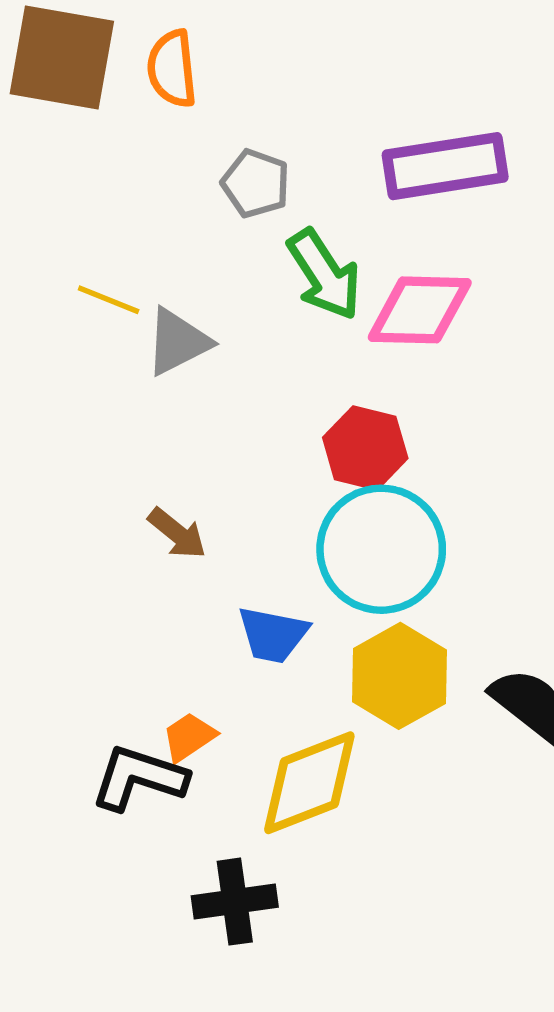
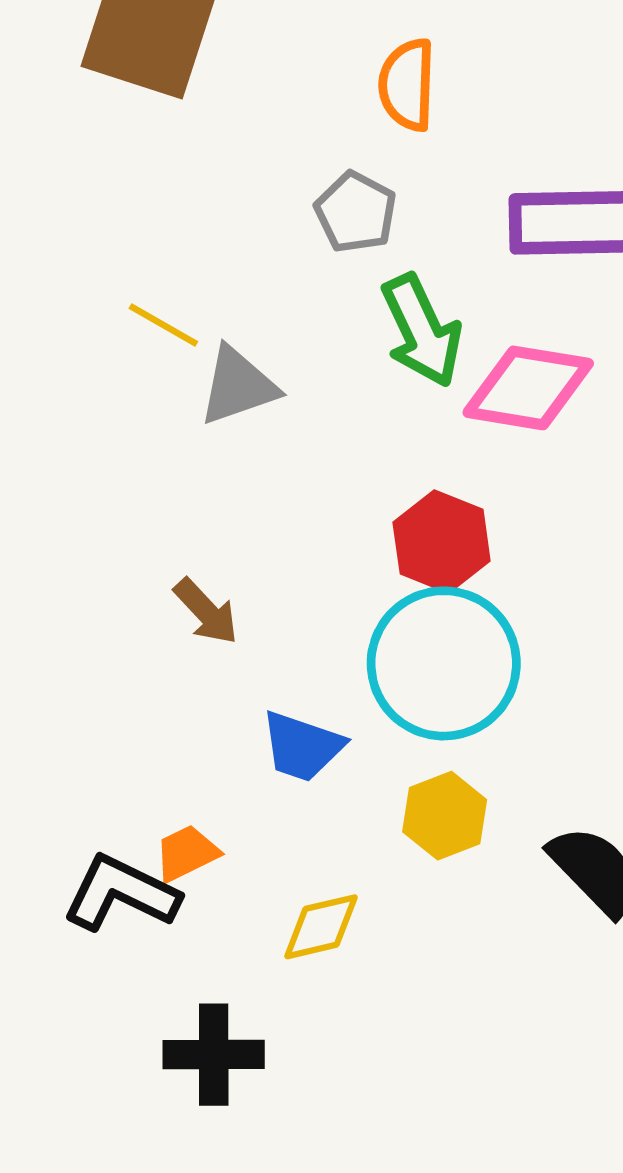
orange semicircle: (172, 69) -> (407, 85), moved
yellow hexagon: (400, 676) -> (445, 816), size x0.7
yellow diamond: (309, 783) -> (321, 927), size x0.6

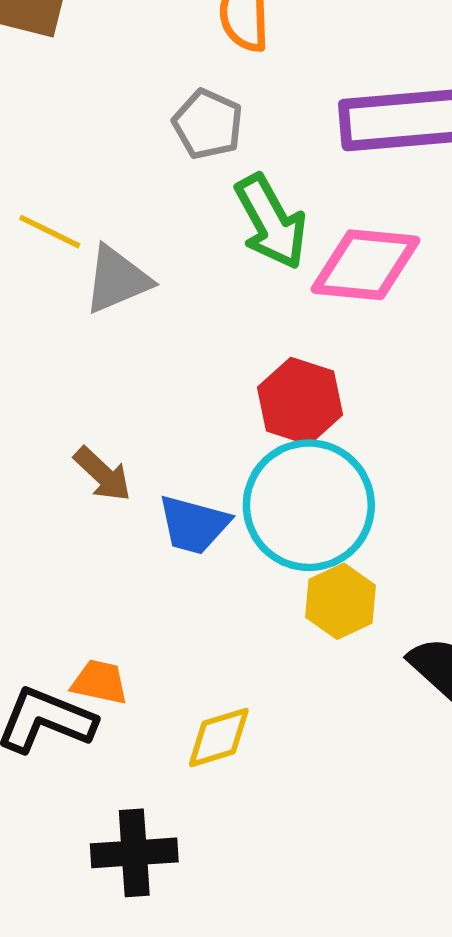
blue trapezoid: (302, 746) -> (194, 525), moved
yellow hexagon: (445, 816) -> (341, 601), moved
orange trapezoid: (187, 853) -> (100, 682), turned 42

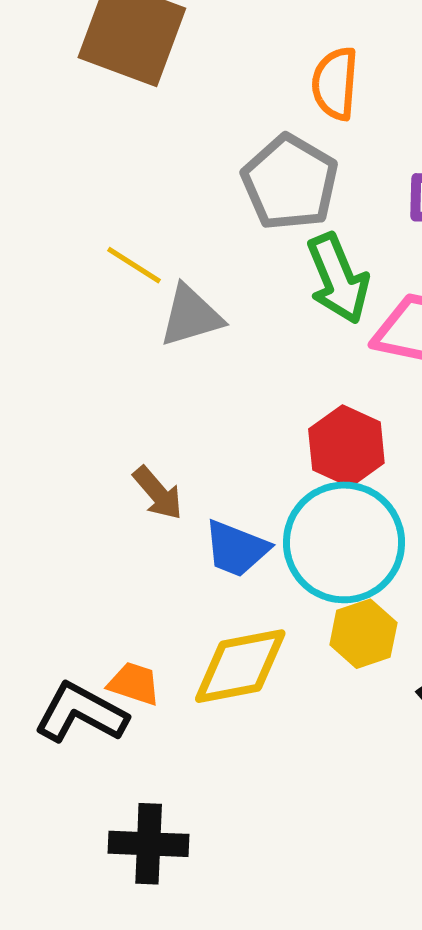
gray pentagon: (208, 124) -> (290, 183), size x1.5
yellow diamond: (219, 737) -> (240, 666), moved, size x1.5

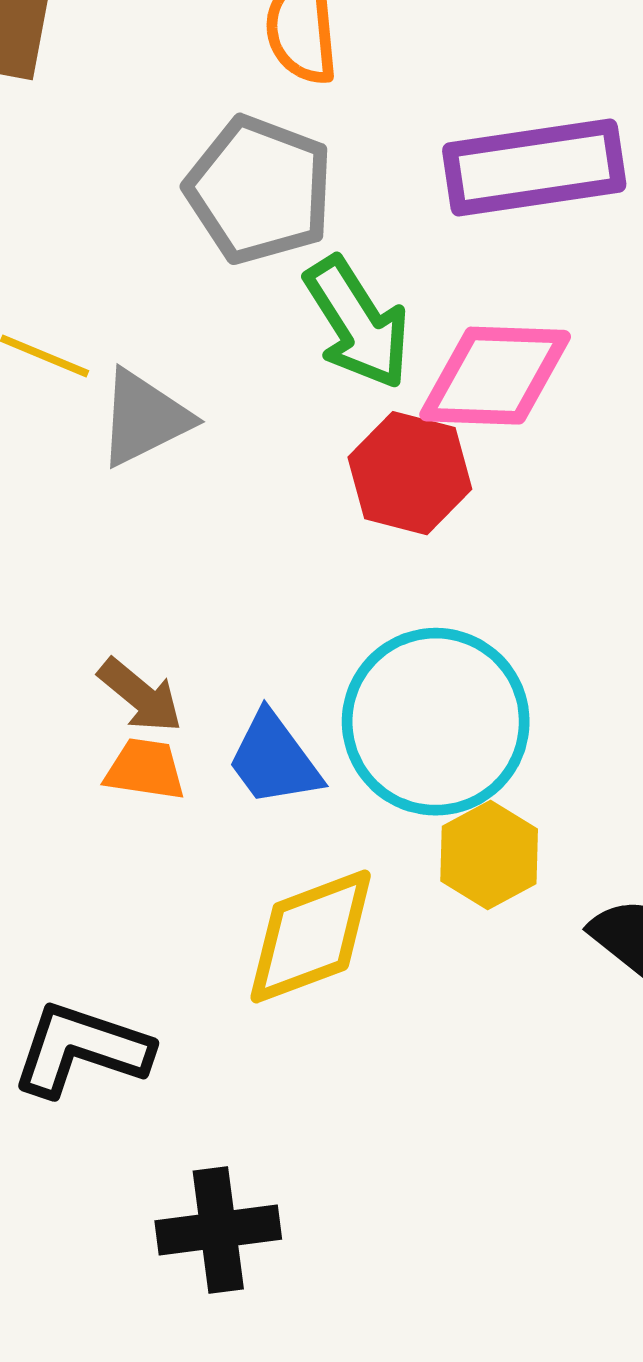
red hexagon: (346, 446) -> (410, 473), moved
blue trapezoid: (236, 549) -> (274, 759), turned 42
orange trapezoid: (134, 684) -> (145, 769), moved

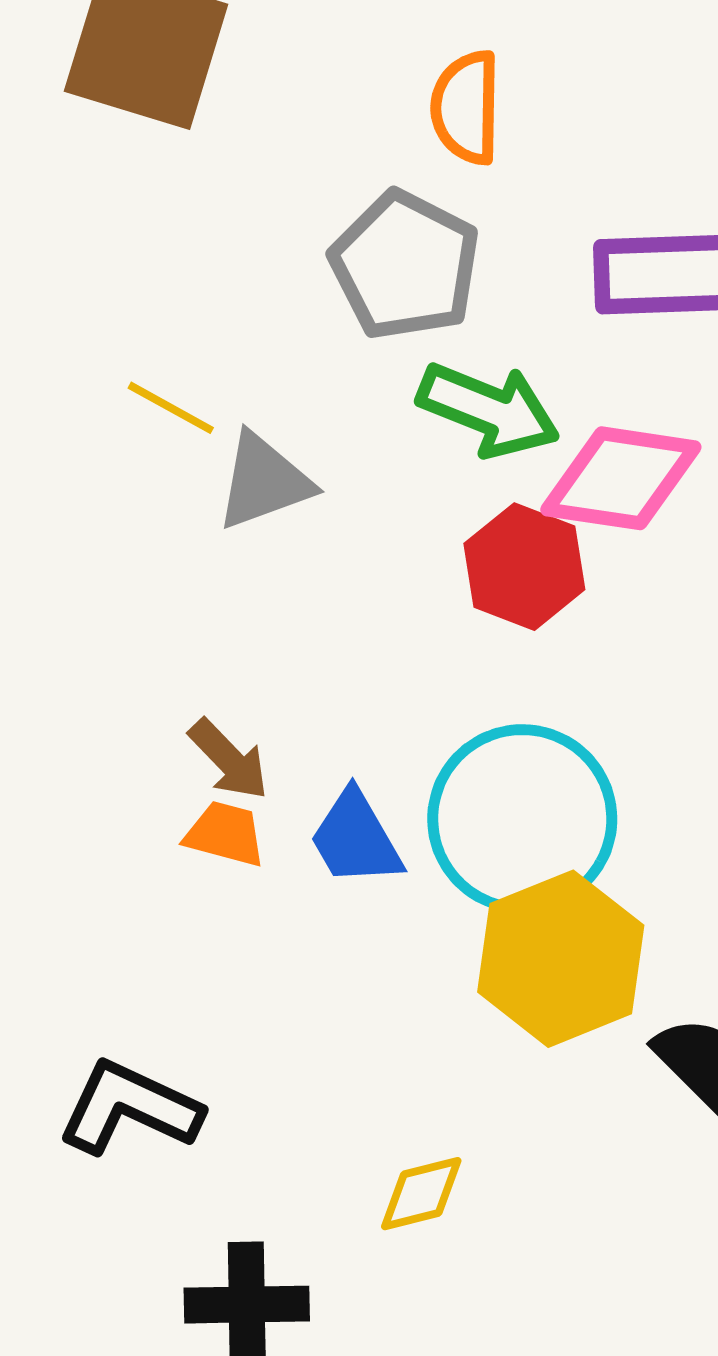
green arrow: (357, 323) -> (489, 410), turned -42
yellow hexagon: (489, 855) -> (561, 959), size x1.6
yellow diamond: (311, 936) -> (421, 1194), moved, size x0.6

